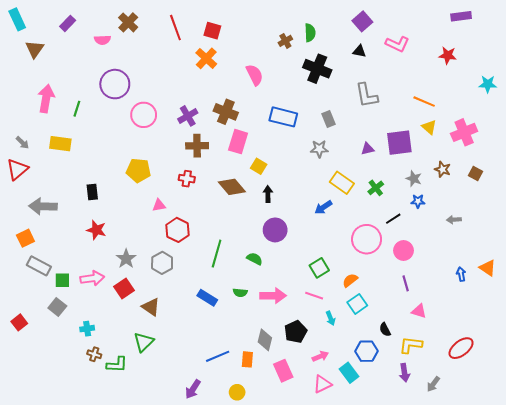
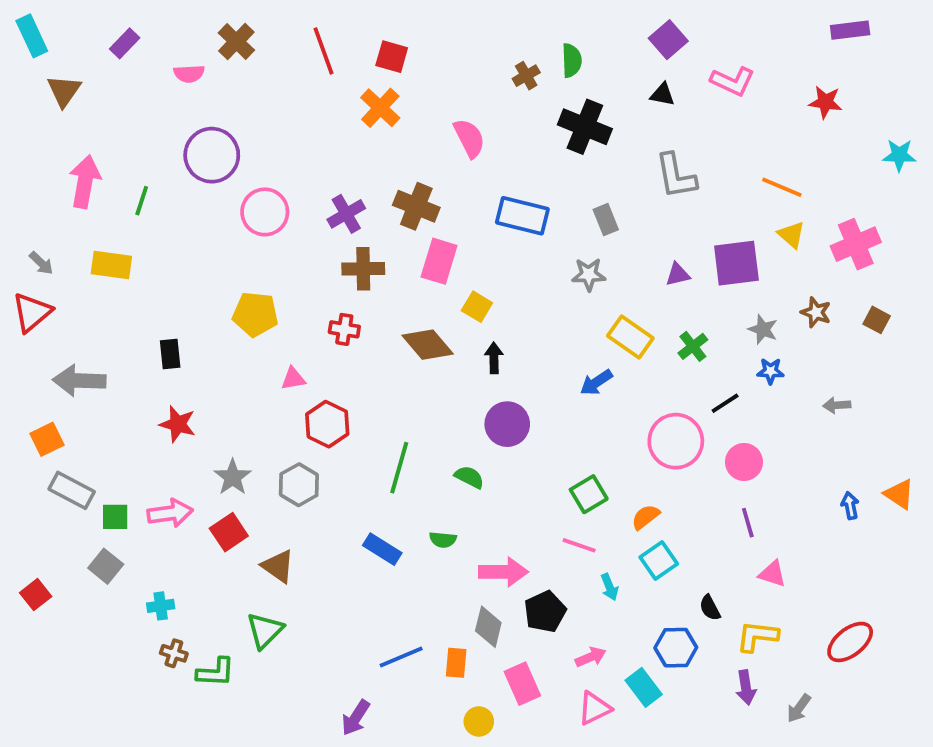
pink arrow: (273, 296) -> (503, 572), moved
yellow circle: (237, 392) -> (479, 721), moved

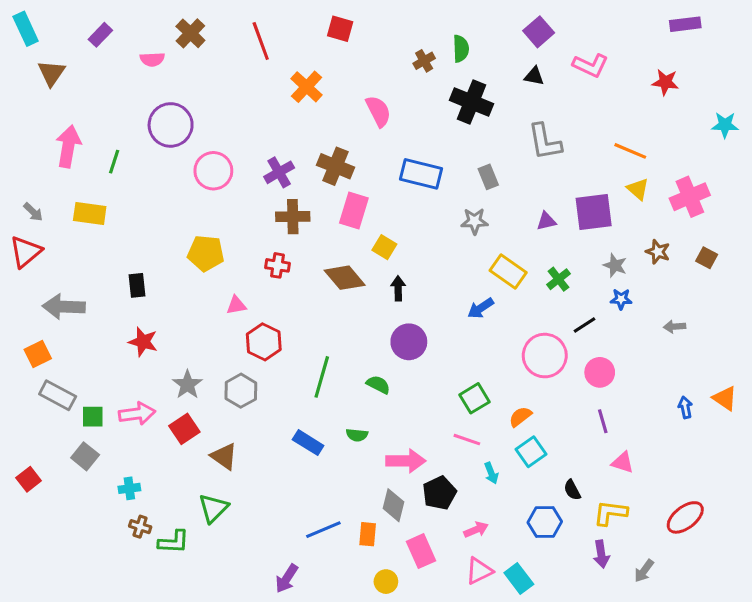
red square: (392, 57) -> (340, 29), moved
cyan rectangle: (644, 687) -> (519, 579), moved

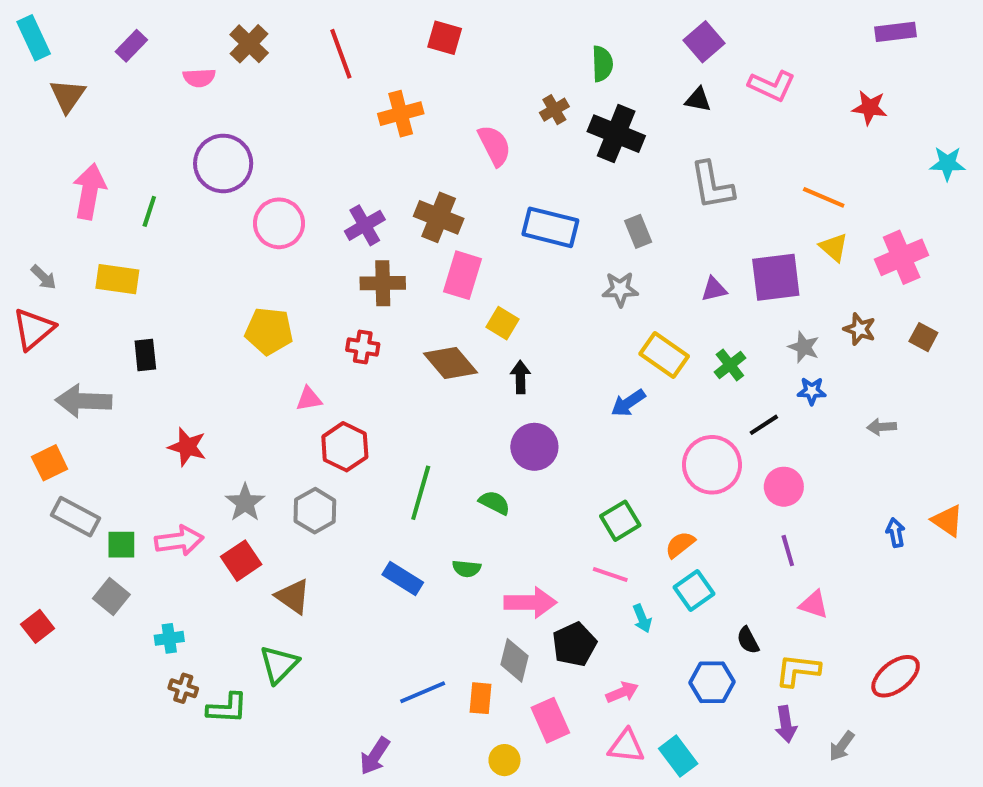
brown cross: (424, 61) -> (554, 110), moved
orange cross: (307, 87) -> (401, 114), turned 32
black rectangle: (137, 285) -> (145, 355), moved
pink triangle: (479, 571) -> (626, 746), turned 32

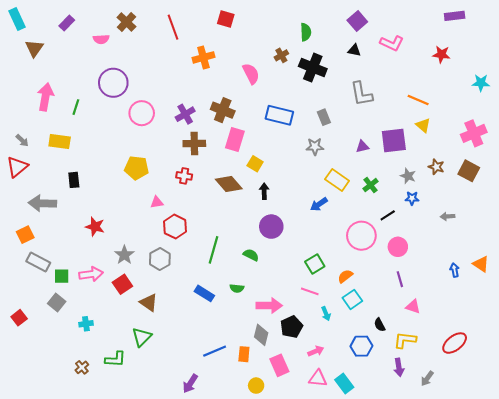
pink cross: (902, 257) -> (474, 133), moved
brown square: (923, 337) -> (469, 171), size x1.5
brown cross: (183, 688) -> (82, 367), moved, turned 32

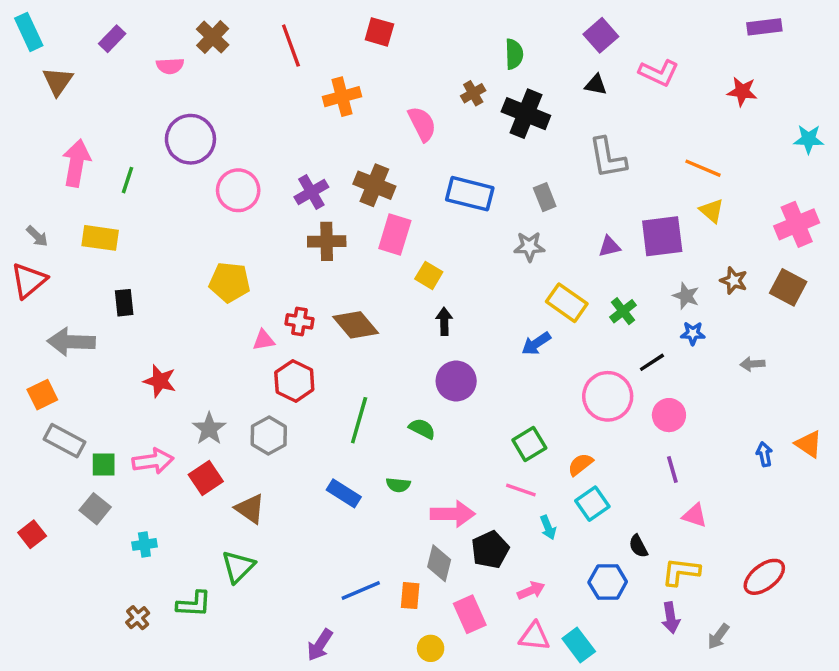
red cross: (184, 176) -> (299, 321), moved
brown diamond: (229, 184) -> (356, 325), moved

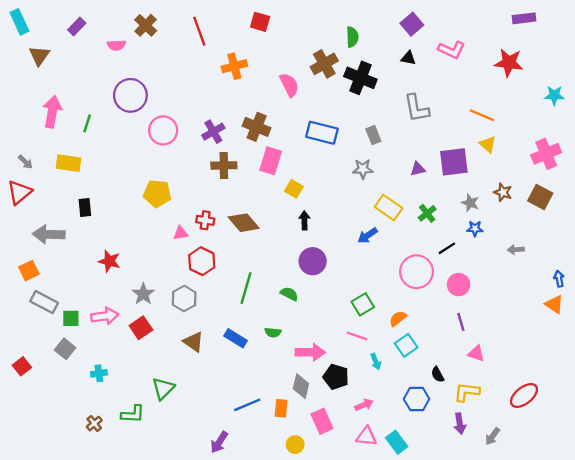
red star: (742, 92) -> (509, 63), size x1.4
brown cross: (473, 93) -> (324, 64), size x1.6
blue arrow: (764, 454) -> (559, 279), moved
brown triangle: (250, 509) -> (193, 342), moved
black pentagon: (490, 550) -> (336, 377), turned -30

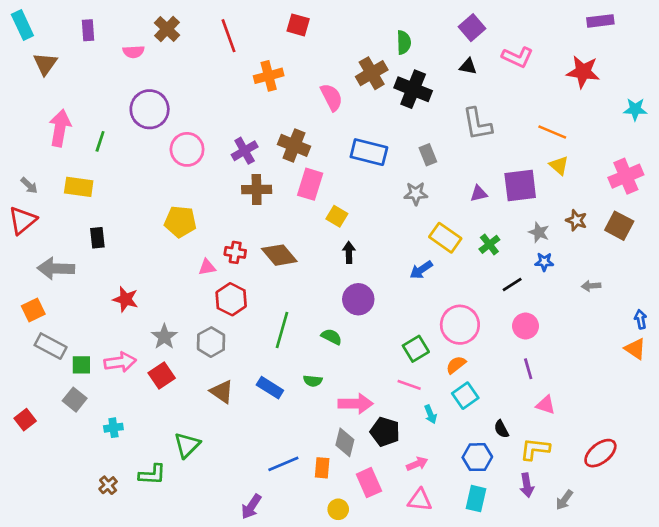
purple rectangle: (77, 26) -> (88, 30), turned -48
pink circle: (417, 272) -> (460, 325), moved
cyan rectangle: (397, 442) -> (476, 499), moved, turned 50

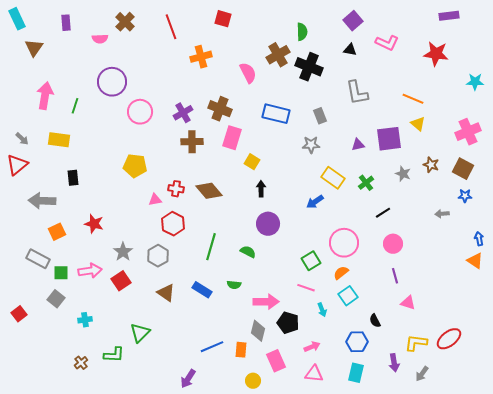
blue star: (544, 262) -> (465, 196), moved
orange square: (33, 310) -> (57, 232), moved
yellow L-shape: (535, 449) -> (416, 343), moved

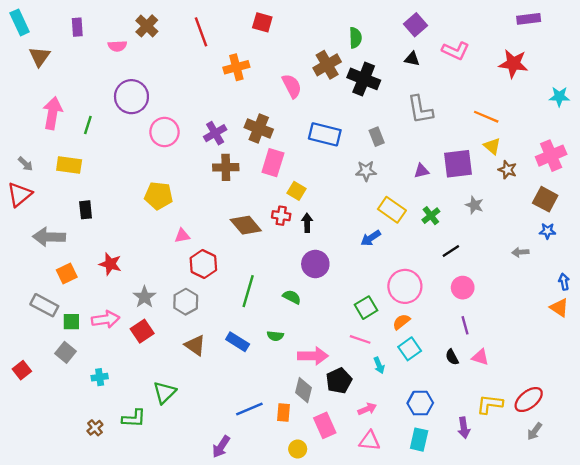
brown star: (431, 165) -> (507, 170), moved
red cross: (176, 189) -> (281, 216), moved
black semicircle: (375, 321) -> (452, 357), moved
black pentagon: (288, 323) -> (339, 381), turned 30
gray arrow: (422, 374) -> (535, 431), moved

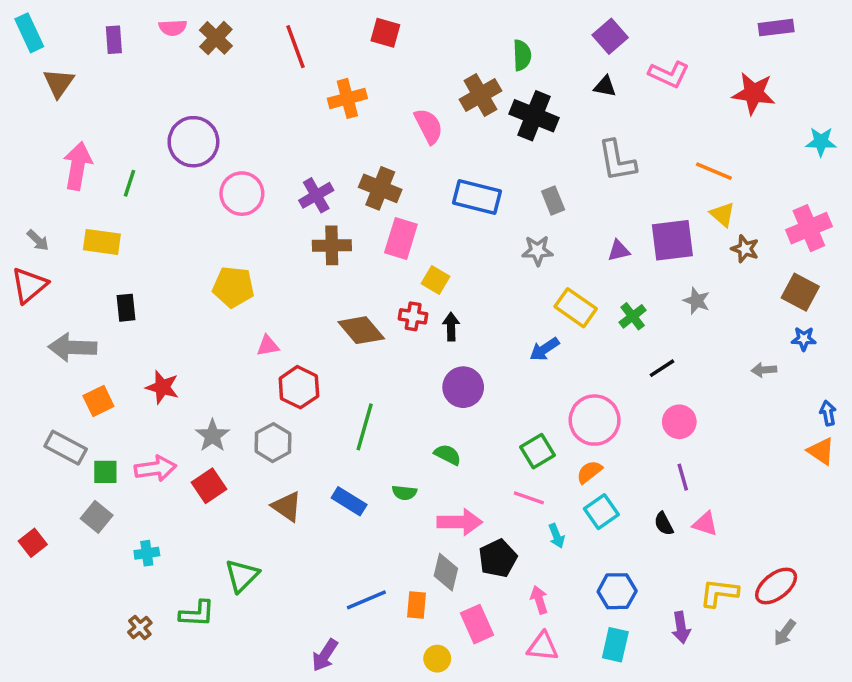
pink semicircle: (117, 46) -> (173, 28), moved
green semicircle: (292, 297) -> (448, 455), moved
pink arrow: (367, 409) -> (539, 600), turned -84

